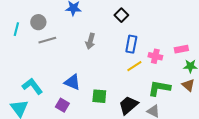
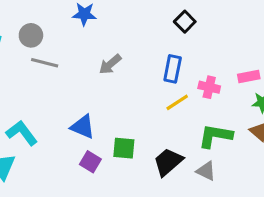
black square: (121, 15) -> (185, 22), moved
gray line: (47, 40) -> (45, 63), turned 30
gray arrow: (90, 41) -> (110, 64), turned 35
purple square: (62, 105) -> (90, 162), moved

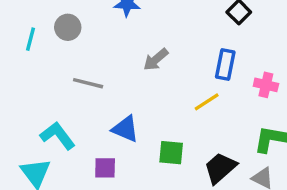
gray line: (45, 63) -> (88, 83), moved
yellow line: (177, 102) -> (207, 102), moved
purple square: (90, 162) -> (105, 168), moved, turned -30

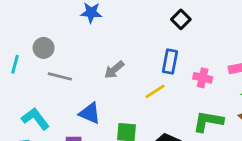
gray circle: (68, 27) -> (44, 48), moved
cyan line: (30, 39) -> (15, 64), moved
gray arrow: (156, 59) -> (114, 70), moved

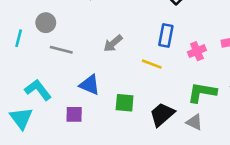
pink cross: (203, 78) -> (197, 51), turned -36
yellow line: (155, 91) -> (152, 64), turned 54

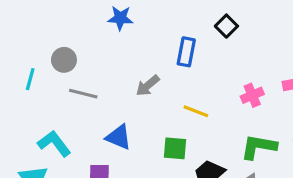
blue rectangle: (166, 36) -> (186, 52), moved
green square: (125, 103) -> (175, 148), moved

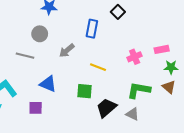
gray circle: (64, 60) -> (40, 34), moved

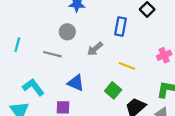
green square: (84, 91) -> (113, 90), turned 35

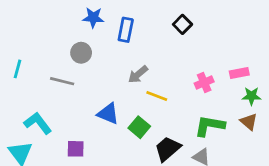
blue rectangle: (121, 26) -> (126, 30), moved
gray arrow: (95, 49) -> (138, 74), moved
blue triangle: (76, 83) -> (108, 114), moved

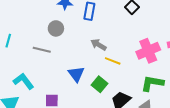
gray arrow: (138, 74) -> (99, 45), turned 70
pink cross: (204, 82) -> (148, 51), size x1.6
blue triangle: (108, 114) -> (76, 74), turned 30

